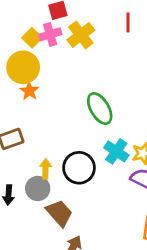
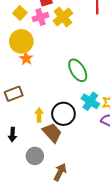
yellow square: (32, 38) -> (20, 13), moved
gray circle: (38, 188) -> (35, 156), moved
brown trapezoid: (59, 213) -> (52, 133), moved

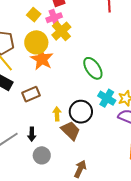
yellow cross: (63, 17) -> (61, 31), moved
orange star: (26, 58) -> (42, 59), size x1.6
gray circle: (35, 156) -> (42, 155), moved

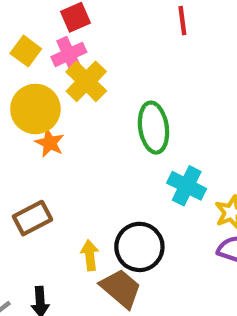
orange star: (42, 59) -> (50, 143), size x0.6
green ellipse: (93, 68) -> (153, 128), moved, turned 30
cyan cross: (107, 98) -> (187, 186), moved

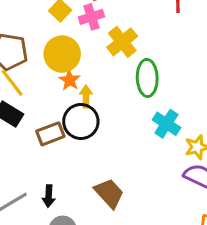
yellow cross: (86, 81) -> (122, 42), moved
black circle: (139, 247) -> (81, 122), moved
yellow arrow: (90, 255) -> (86, 96), moved

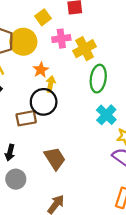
pink cross: (91, 17) -> (61, 39), moved
yellow circle: (62, 54) -> (23, 42), moved
brown rectangle: (50, 134) -> (26, 118), moved

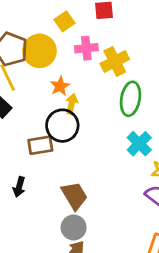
gray circle: (16, 179) -> (74, 227), moved

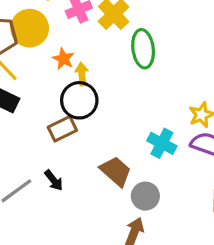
cyan cross: (139, 144) -> (162, 143), moved
black arrow: (19, 187) -> (54, 180), turned -36
gray circle: (74, 227) -> (145, 196), moved

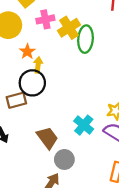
green ellipse: (143, 49) -> (86, 39), moved

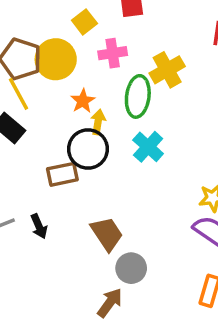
yellow cross: (69, 28) -> (167, 70), moved
green ellipse: (86, 39) -> (138, 96), moved
cyan cross: (84, 125) -> (148, 147), moved

